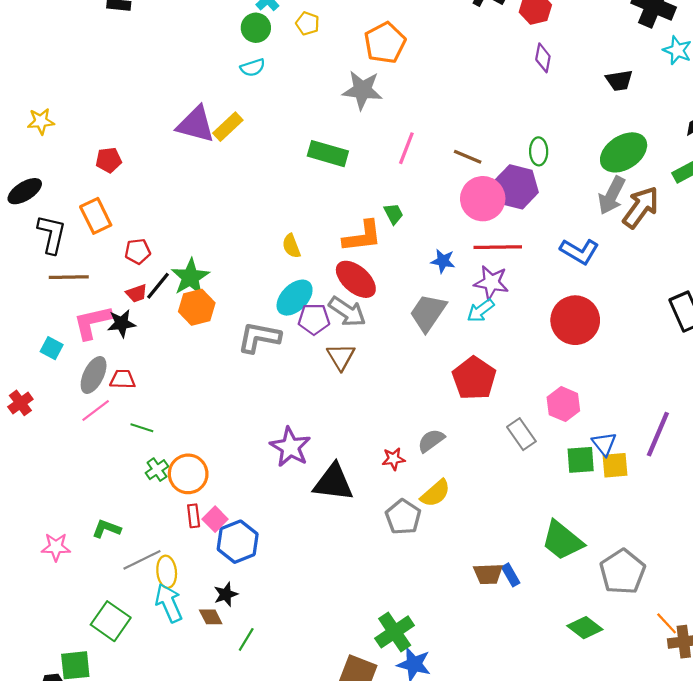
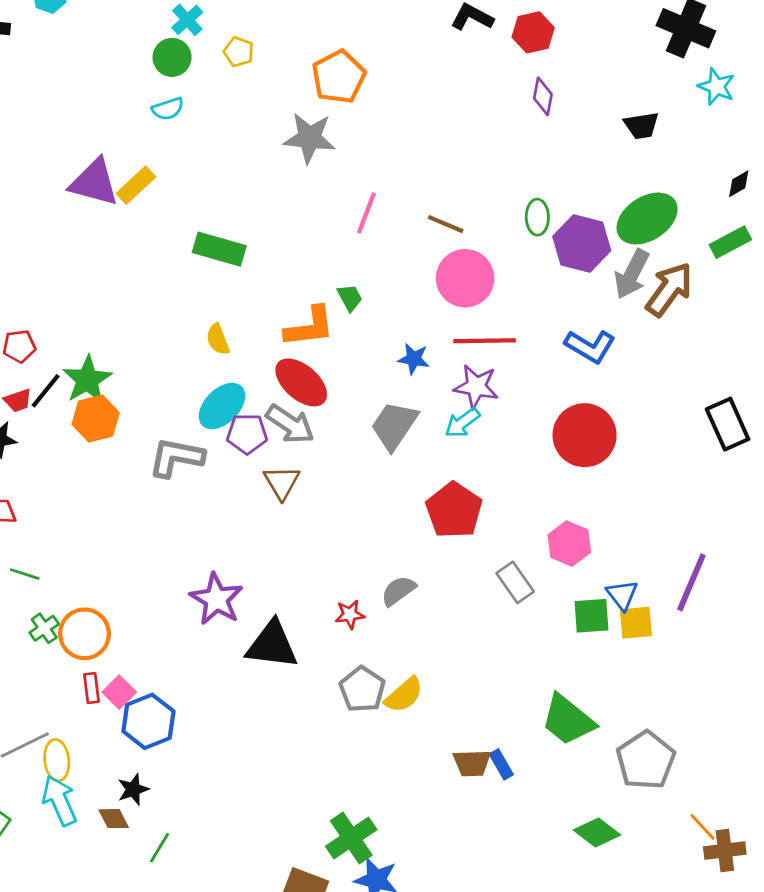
green rectangle: (328, 154) -> (219, 249), moved
purple hexagon: (516, 187) -> (582, 244), moved
yellow semicircle: (435, 493) -> (404, 695), moved

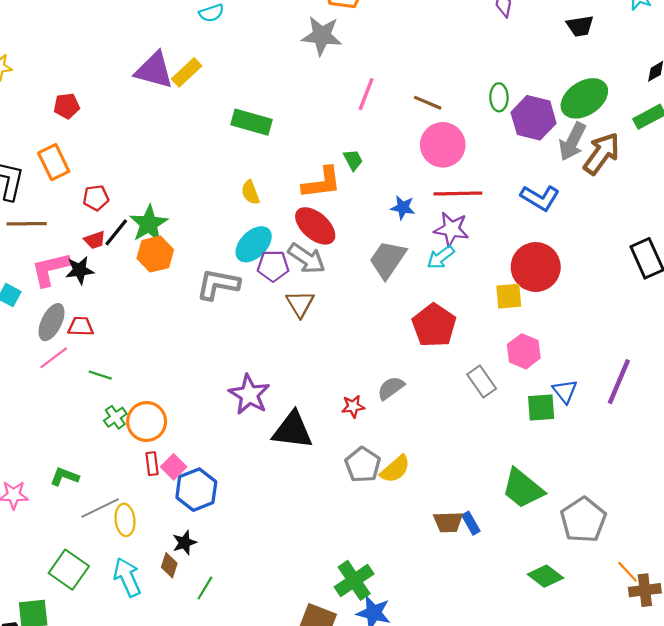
yellow square: (636, 623) -> (509, 296), moved
cyan arrow: (60, 801) -> (127, 577), moved
brown diamond: (114, 819) -> (169, 565), turned 45

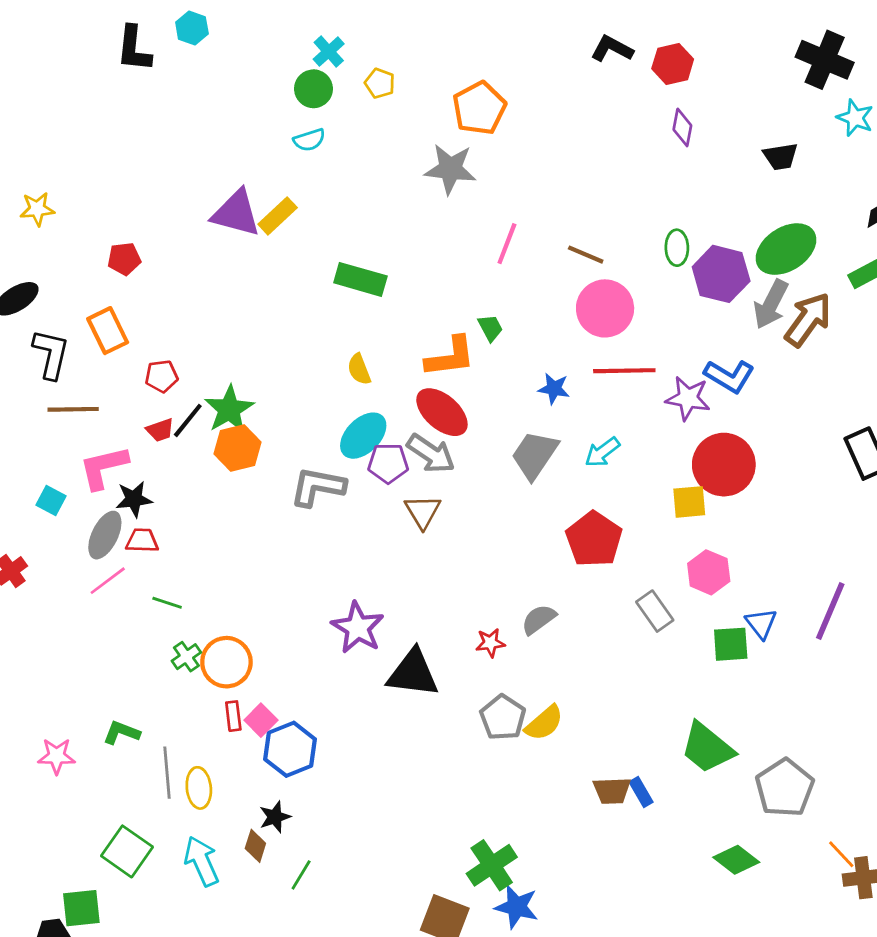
purple star: (451, 229) -> (688, 398), moved
black star: (80, 270) -> (134, 499), moved
gray line: (100, 508) -> (167, 773), turned -69

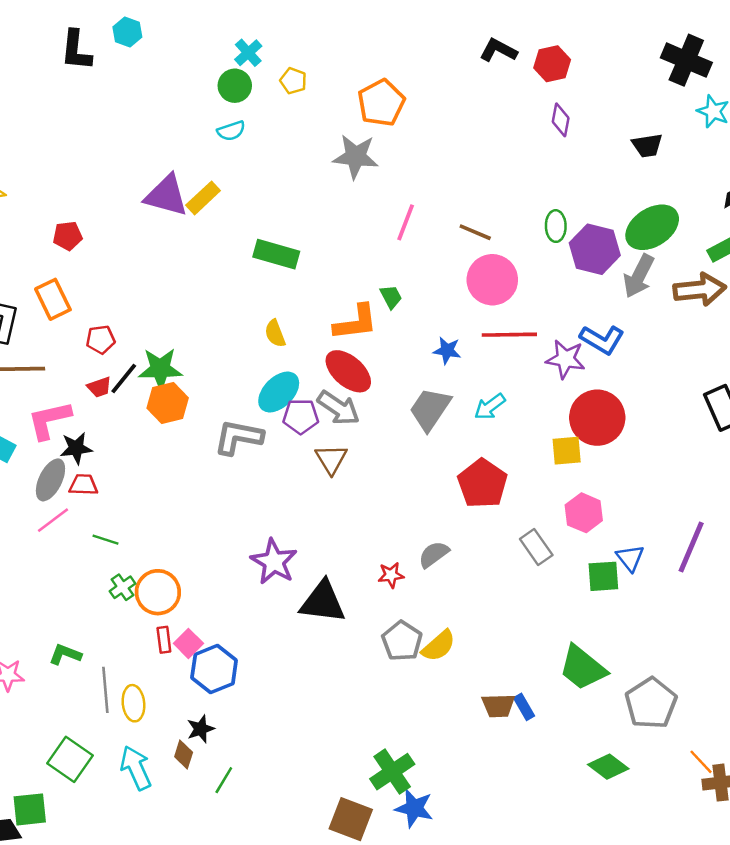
brown arrow: (808, 320) -> (700, 290), moved, turned 48
green star: (229, 409) -> (160, 369), turned 30

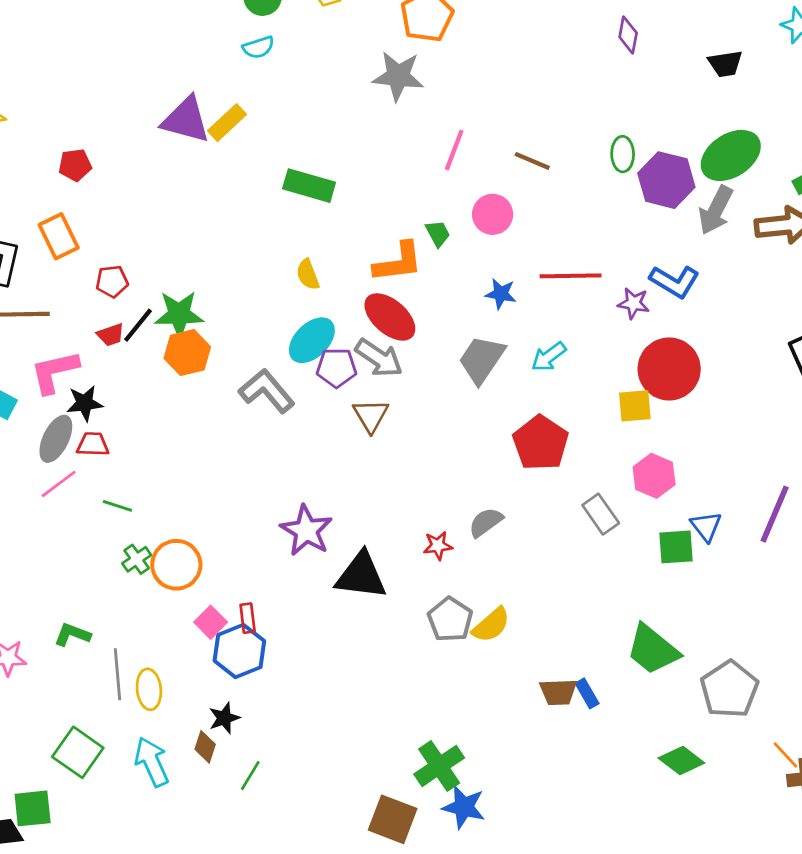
pink circle: (492, 280) -> (493, 214), moved, size x0.7
purple star: (565, 359) -> (634, 303), size x0.7
gray L-shape: (238, 437) -> (267, 391), turned 39
red rectangle: (164, 640) -> (248, 618), moved

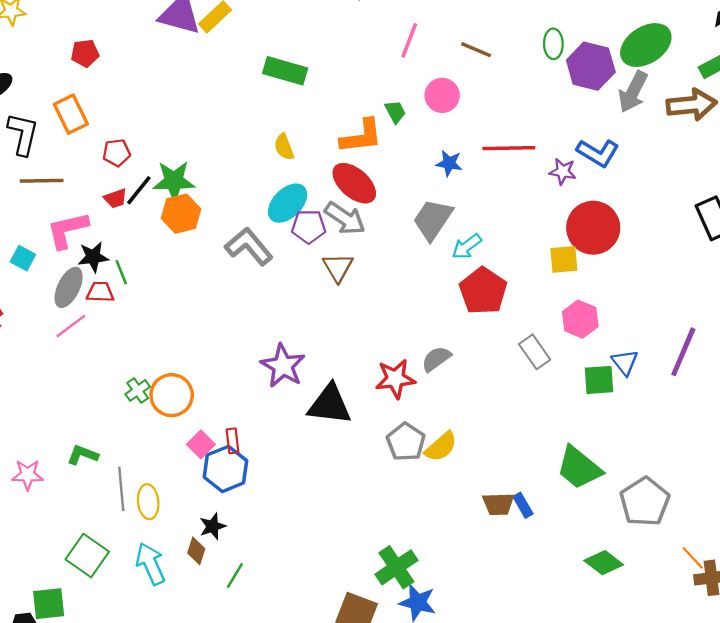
cyan arrow: (549, 357) -> (467, 246), moved
green line: (117, 506) -> (121, 272), moved, turned 50
red star: (438, 546) -> (395, 379), size x1.6

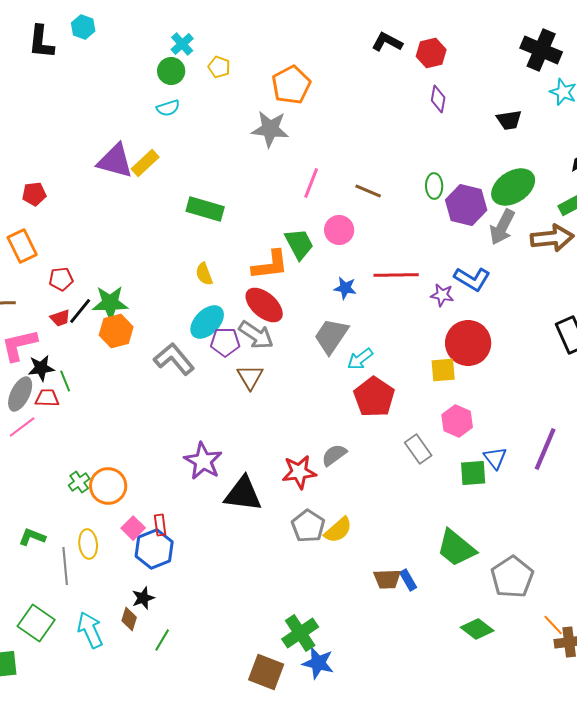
green trapezoid: (395, 112) -> (299, 244), size x1.6
yellow ellipse: (148, 502) -> (88, 544), moved

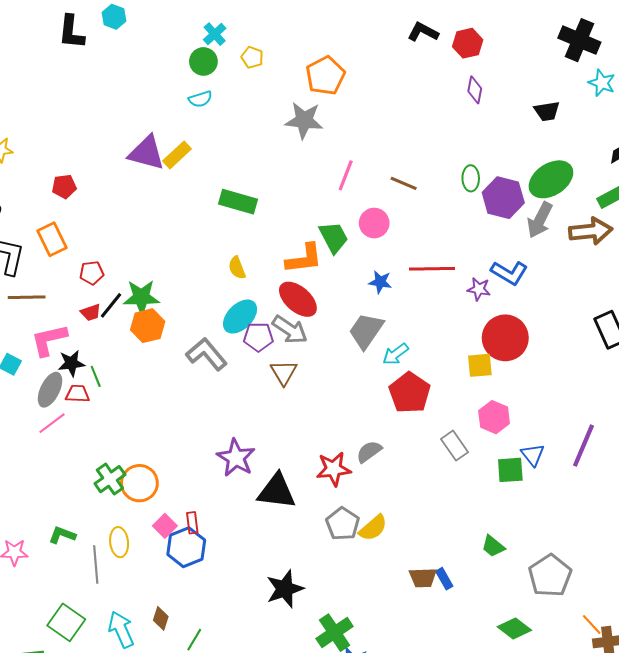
green cross: (79, 482) -> (110, 479), size x1.4
green trapezoid: (456, 548) -> (493, 546), size x0.6
black star: (143, 598) -> (285, 589), moved, size x1.6

